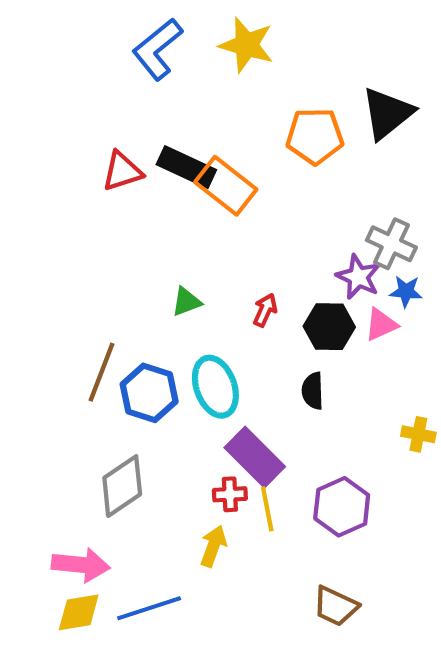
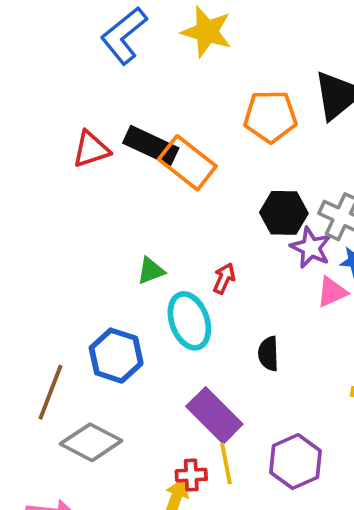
black hexagon: (329, 327) -> (284, 213), moved
brown line: (101, 372) -> (51, 392), moved
cyan ellipse: (215, 387) -> (189, 321), moved
gray diamond: (122, 486) -> (91, 442), turned 62
red cross: (230, 494) -> (191, 475), moved

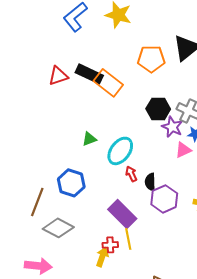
red arrow: (224, 278) -> (131, 174), moved, turned -49
cyan ellipse: (189, 321) -> (120, 151), moved, turned 56
purple hexagon: (295, 462) -> (164, 199), moved

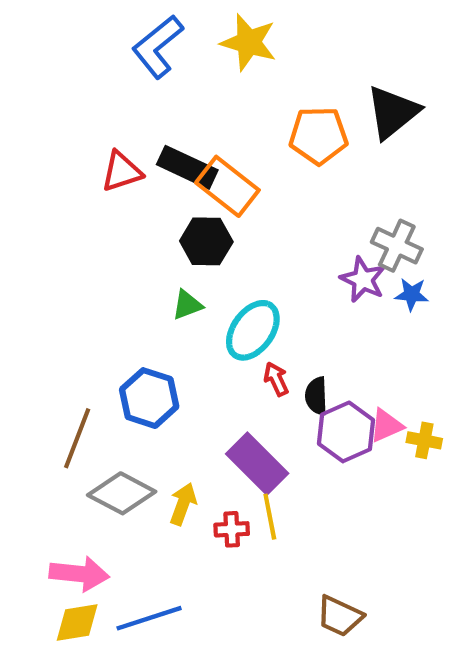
black hexagon: (158, 109) -> (206, 241), moved
pink triangle: (183, 150) -> (386, 426), moved
yellow arrow: (102, 257) -> (183, 504), moved

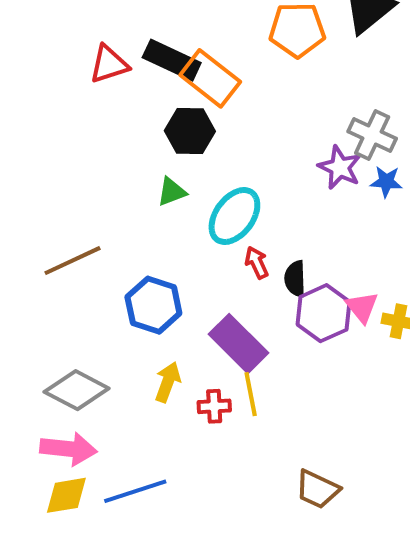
blue hexagon: (149, 398) -> (153, 305), moved
pink triangle: (386, 426) -> (362, 307), turned -45
brown line: (77, 438) -> (73, 261), moved, turned 44
gray diamond: (122, 493) -> (77, 390), moved

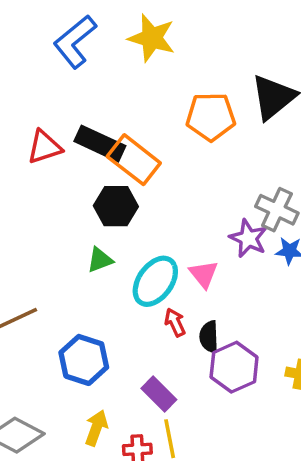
pink triangle: (362, 307) -> (204, 274), moved
purple rectangle: (239, 344) -> (159, 394), size x0.7

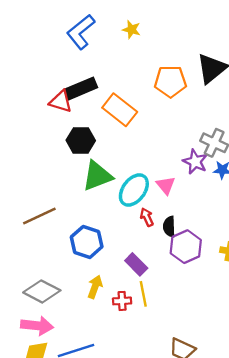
yellow star: (152, 38) -> (131, 30), size x0.6
black rectangle: (100, 144) -> (81, 89), moved, turned -48
red triangle: (44, 147) -> (61, 101), turned 35
black hexagon: (116, 206) -> (81, 140), moved
green triangle: (100, 260) -> (97, 176), size x1.8

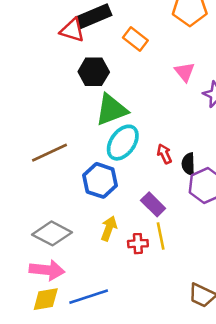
orange rectangle: (120, 110) -> (135, 39), size x0.7
pink triangle: (166, 185) -> (185, 72), moved
cyan ellipse: (134, 190) -> (123, 143), moved

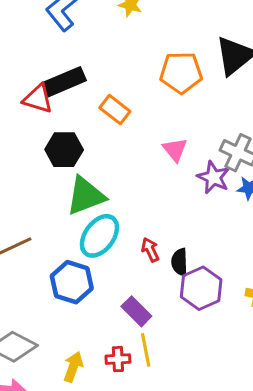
yellow arrow: (109, 228) -> (73, 367), moved

